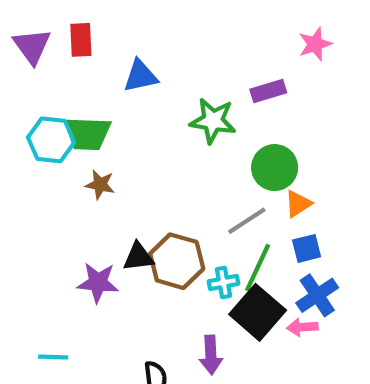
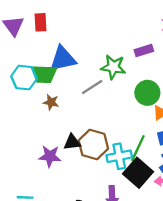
blue triangle: (140, 76) -> (63, 59), moved, size x1.4
gray line: (247, 221) -> (92, 87), moved
cyan cross: (224, 282) -> (119, 156), size x1.5

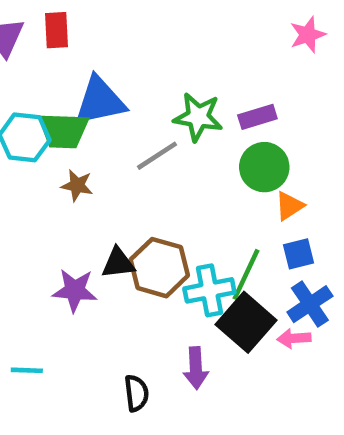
purple rectangle: (144, 51) -> (257, 117), moved

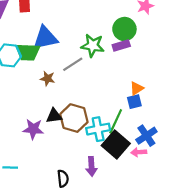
green circle: (264, 167) -> (124, 29), moved
brown star: (77, 185) -> (48, 78), moved
blue square: (299, 254) -> (134, 102), moved

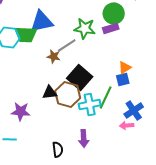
brown star: (48, 78) -> (54, 56), moved
purple star: (33, 129) -> (21, 111), moved
black square: (116, 144) -> (80, 77), moved

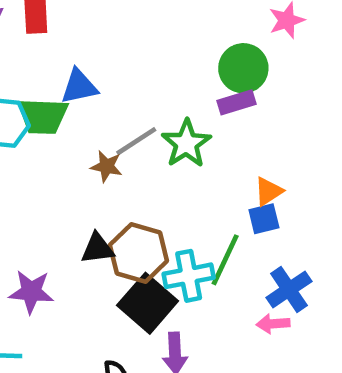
blue triangle: (42, 21) -> (79, 86), size x0.7
green star: (85, 28) -> (186, 144), moved, turned 30
black square: (80, 77) -> (148, 303), moved

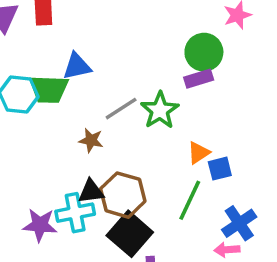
brown star: (107, 166) -> (91, 140), moved
orange triangle: (268, 191) -> (199, 153), moved
cyan cross: (189, 276) -> (75, 213), moved

